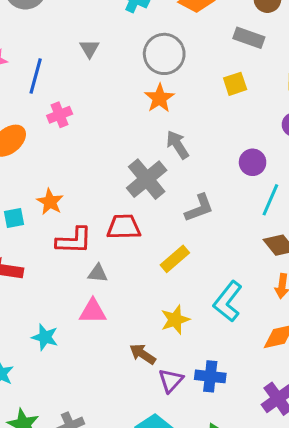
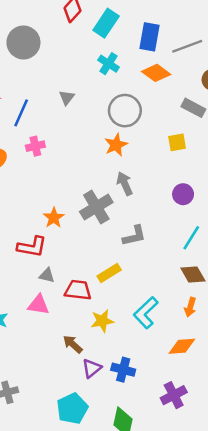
purple circle: (253, 162) -> (183, 194), moved
orange star: (50, 202) -> (54, 218), moved
red trapezoid: (124, 227) -> (78, 290), moved

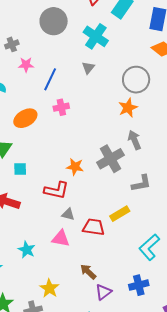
cyan cross: (109, 64) -> (96, 36), moved, size x1.4
orange star: (54, 218) -> (75, 167), turned -30
yellow star: (102, 321) -> (49, 288), moved, turned -30
blue cross: (123, 370) -> (139, 285), moved, turned -30

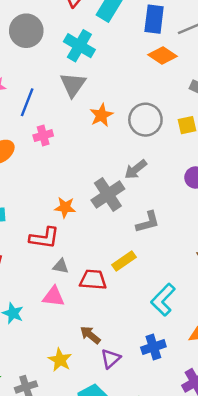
gray triangle: (88, 68) -> (73, 85), size x1.6
gray circle: (136, 80) -> (145, 120), moved
orange star: (128, 108) -> (101, 115), moved
gray arrow: (134, 140) -> (136, 169), turned -102
yellow star: (49, 288) -> (60, 360), moved

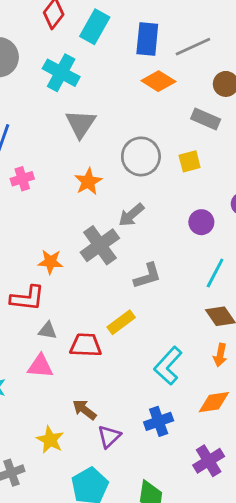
gray triangle: (73, 85) -> (81, 124), moved
orange star: (101, 115) -> (88, 182), moved

